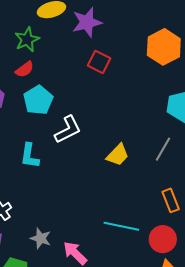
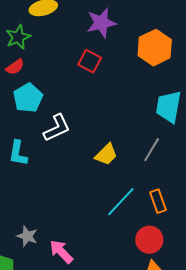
purple star: (87, 22) -> (101, 23), moved
cyan line: (121, 226) -> (121, 202), moved, turned -60

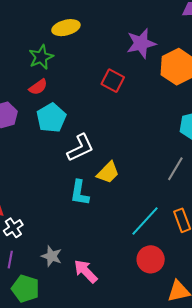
purple star: (101, 23) -> (141, 43), moved
cyan L-shape: (18, 153) -> (80, 193), moved
yellow trapezoid: (106, 154) -> (108, 173), moved
red circle: (149, 240) -> (151, 259), moved

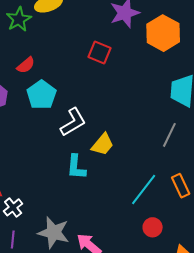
green star: (41, 57) -> (19, 19), moved
gray star: (52, 256) -> (54, 233), size x1.5
red circle: (151, 259) -> (153, 227), size x0.7

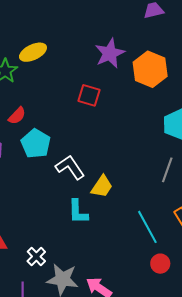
white L-shape: (73, 122) -> (70, 167), turned -88
cyan line: (144, 190) -> (147, 227), turned -60
white cross: (13, 207) -> (36, 256), moved

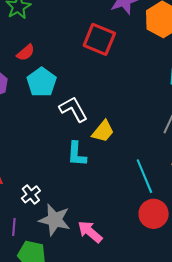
red square: (89, 95) -> (99, 39), size x1.4
red circle: (160, 264) -> (154, 214), size x1.5

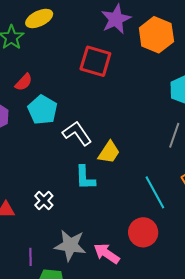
white cross: (31, 194) -> (44, 201), moved
red circle: (154, 214) -> (143, 232), moved

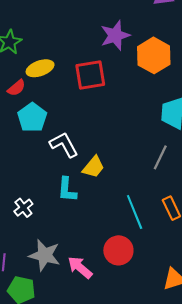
yellow ellipse: (39, 18) -> (40, 68), moved
red square: (95, 61) -> (90, 75), turned -32

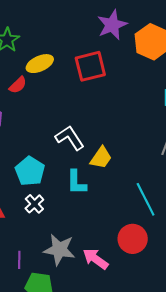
cyan pentagon: (32, 117) -> (30, 171), moved

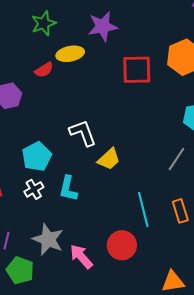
purple star: (112, 25) -> (103, 26), moved
red square: (90, 66) -> (137, 70), moved
cyan L-shape: (76, 182) -> (68, 188), moved

